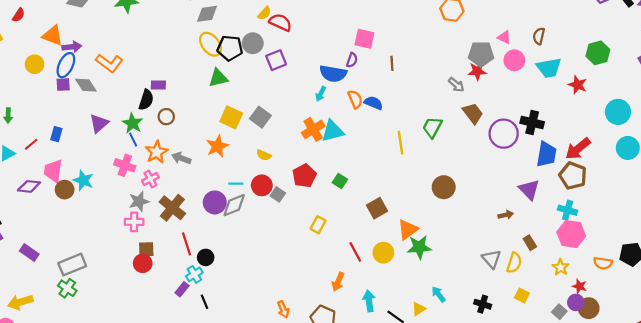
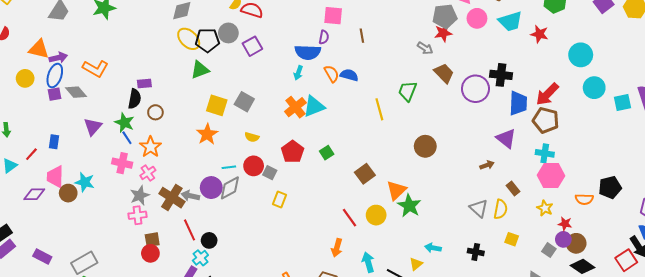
gray arrow: (181, 158) -> (190, 196), moved
green square: (340, 181) -> (327, 153), turned 32
yellow rectangle: (318, 225) -> (280, 200), moved
green star: (419, 247) -> (409, 206), turned -30
cyan arrow: (439, 294) -> (433, 248), turned -35

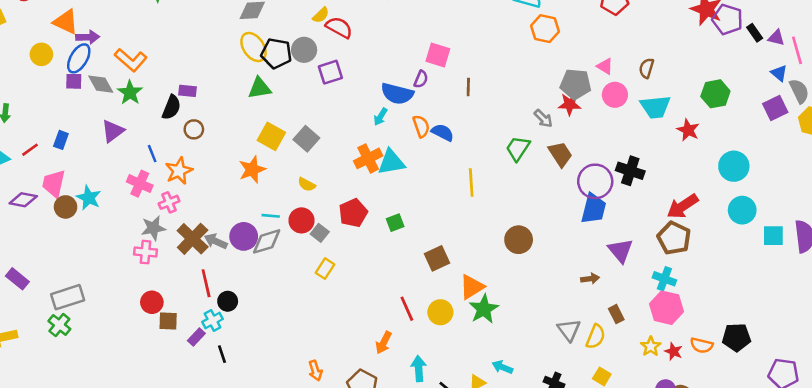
green trapezoid: (408, 91) -> (518, 148), moved
blue trapezoid: (518, 103) -> (594, 209), moved
green star: (124, 123) -> (130, 93), moved
red star: (565, 224) -> (674, 351), moved
brown square: (152, 240) -> (168, 321), moved

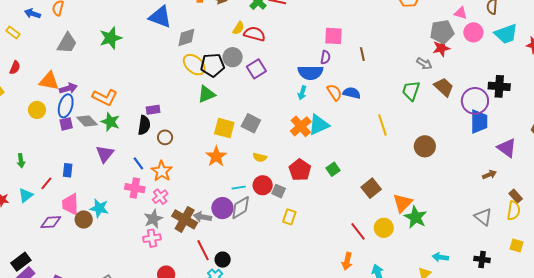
brown circle: (519, 240) -> (425, 146), moved
yellow semicircle: (596, 337) -> (514, 211), moved

